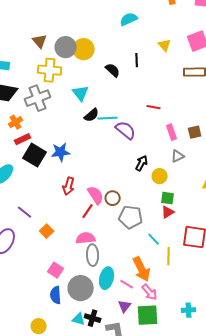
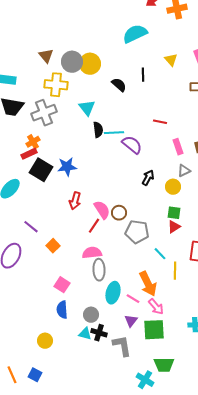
cyan semicircle: (129, 19) -> (135, 34), size x1.4
black semicircle: (92, 115) -> (98, 130), turned -56
orange cross: (16, 122) -> (33, 142), moved
yellow circle: (160, 176) -> (173, 187), moved
gray circle: (81, 288) -> (91, 315), moved, size x0.6

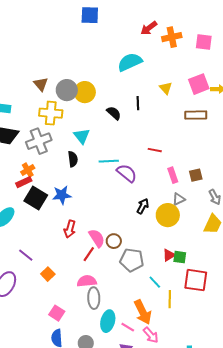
black semicircle: (98, 130) -> (73, 159), moved
yellow circle: (173, 187) -> (168, 215), size x1.5
green square: (174, 213) -> (180, 257), moved

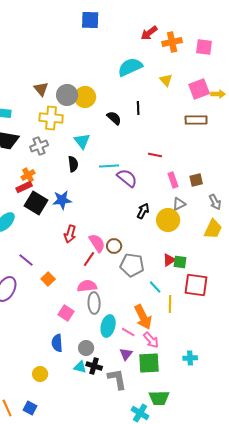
yellow triangle: (166, 88) -> (166, 80), moved
gray cross: (39, 141) -> (39, 146), size x0.7
pink square: (57, 313) -> (66, 313), moved

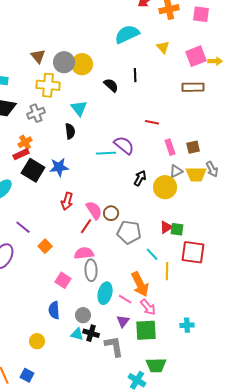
cyan line: (109, 166) -> (106, 153), moved
yellow trapezoid: (213, 229) -> (196, 174), moved, turned 65

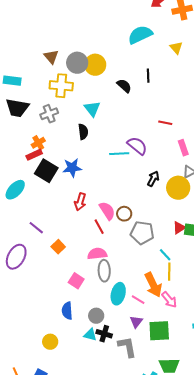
red line: (86, 226) -> (99, 227), turned -63
yellow line: (167, 271) -> (169, 272), moved
pink arrow: (148, 307) -> (169, 300), moved

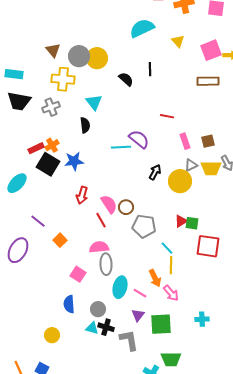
orange cross: (38, 143) -> (52, 145), moved
orange arrow: (153, 285) -> (155, 278), size x0.7

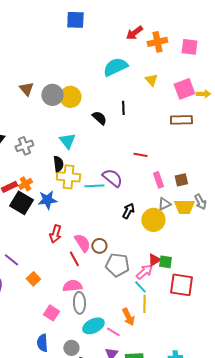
yellow cross: (63, 79) -> (68, 177), moved
cyan ellipse: (120, 287) -> (93, 326), turned 50
pink arrow: (171, 293) -> (144, 272), moved, turned -90

